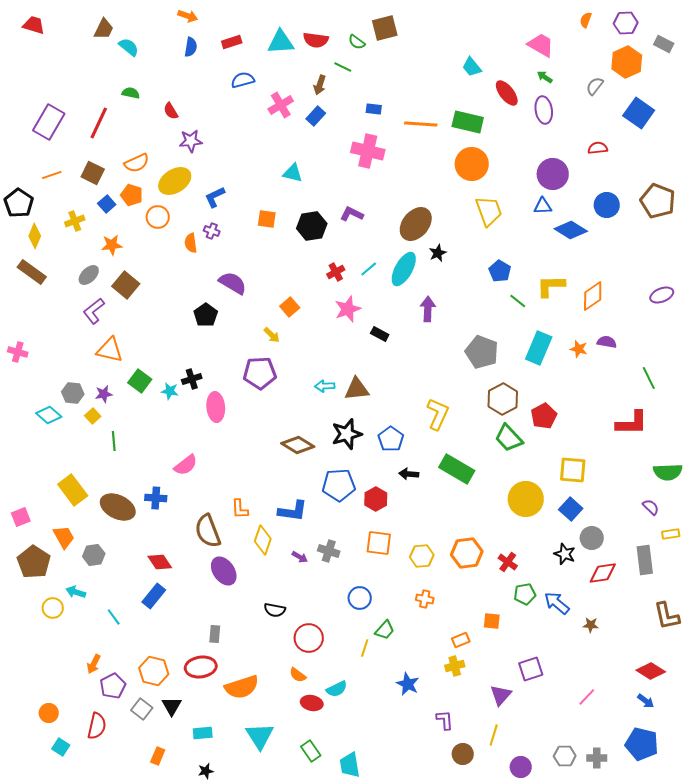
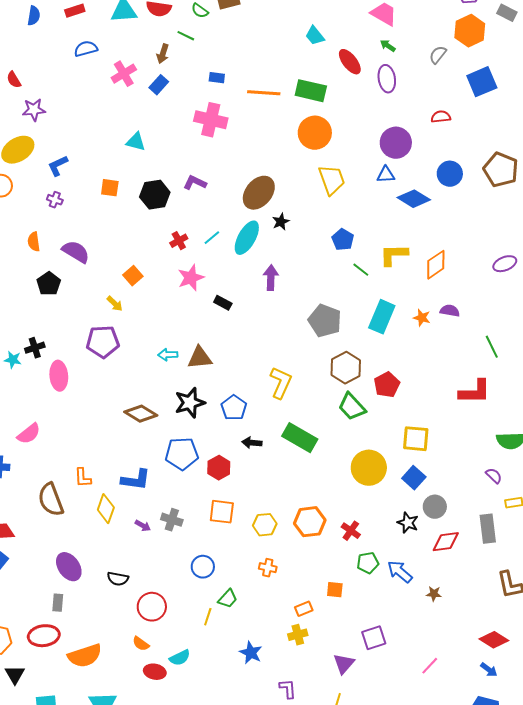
blue square: (639, 113) -> (482, 82), turned 32
orange semicircle: (191, 243) -> (34, 242), moved
purple ellipse: (224, 571) -> (69, 567), moved

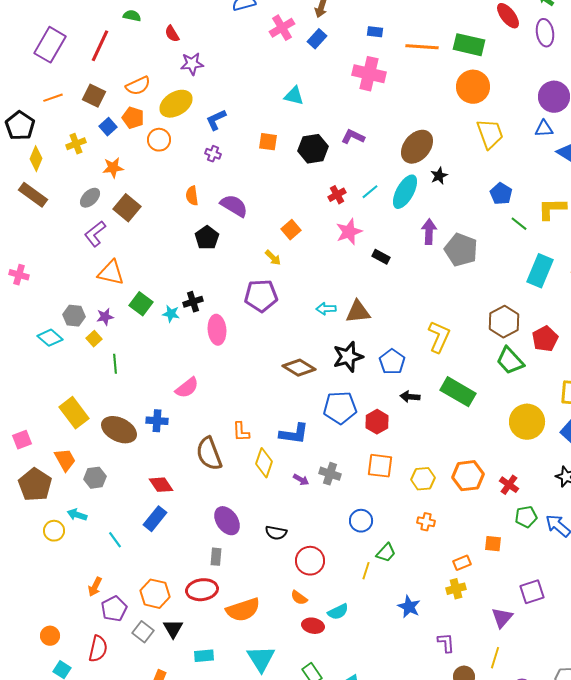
gray pentagon: (325, 321) -> (461, 250), moved

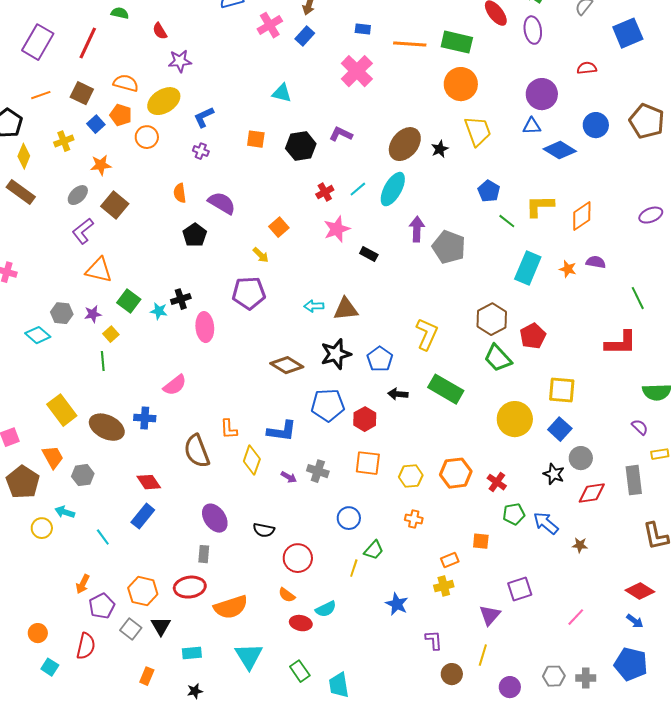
pink cross: (369, 74) -> (357, 71), turned 32
orange semicircle: (138, 86) -> (126, 83), turned -140
black star: (439, 176) -> (440, 149), moved
yellow square: (94, 339) -> (111, 334), moved

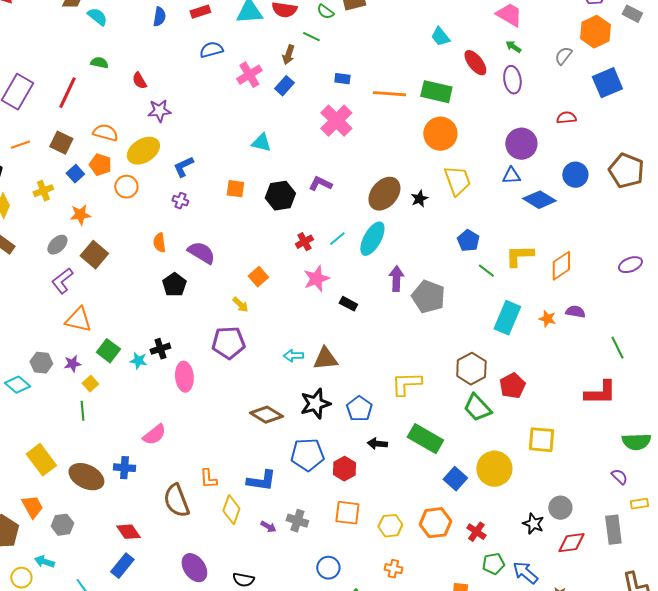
yellow L-shape: (427, 334) -> (406, 384), turned -116
blue square: (560, 429) -> (455, 479), moved

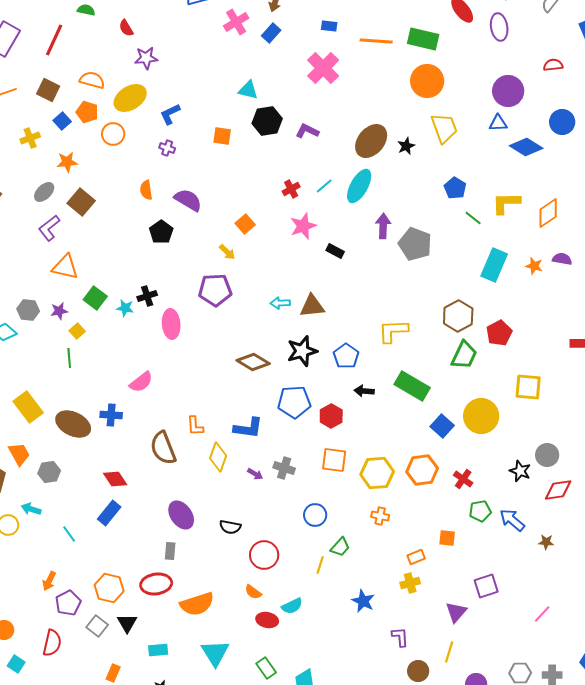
black hexagon: (280, 196) -> (267, 121), moved
green trapezoid: (477, 408) -> (464, 355), turned -112
yellow hexagon: (390, 526) -> (377, 473), size x1.4

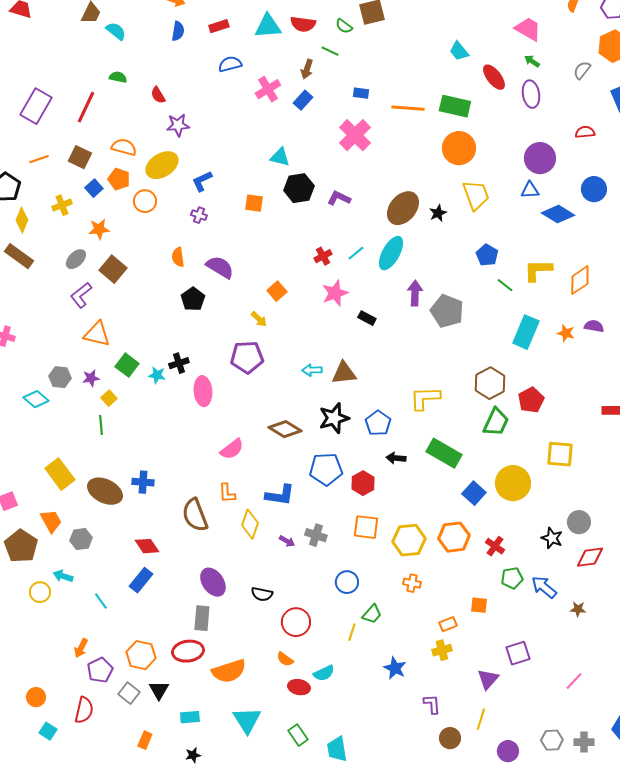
pink semicircle: (141, 382) -> (232, 449), moved
gray rectangle: (170, 551) -> (202, 618), size x1.4

